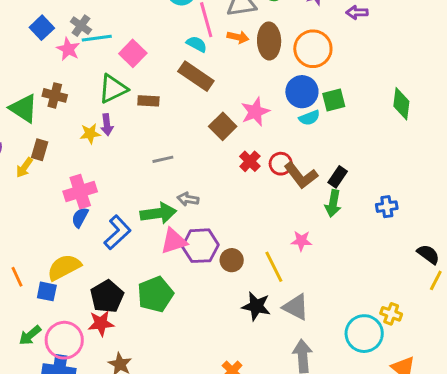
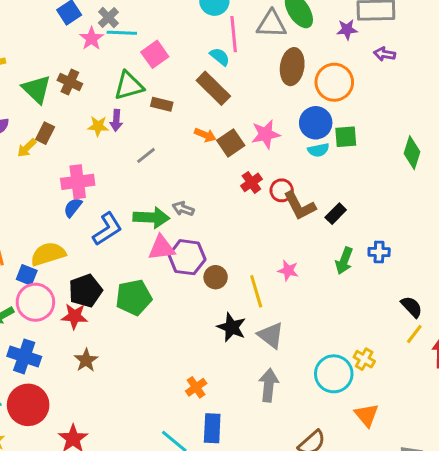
orange arrow: (238, 37) -> (205, 135), moved
gray line: (163, 159) -> (146, 155), moved, turned -36
green arrow: (333, 203) -> (344, 261), moved
pink circle: (64, 340) -> (35, 302), moved

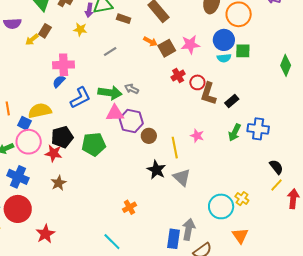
purple arrow: (116, 120) -> (89, 10), moved
brown L-shape: (300, 206) -> (208, 94), turned 40
blue cross: (379, 252) -> (258, 129), size x1.5
gray arrow: (269, 385) -> (189, 229), moved
blue rectangle: (212, 428) -> (174, 239), moved

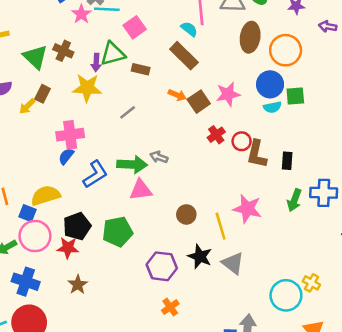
yellow star: (80, 29) -> (87, 88), size x1.6
black rectangle: (232, 101) -> (287, 161), turned -40
purple hexagon: (131, 121) -> (162, 266), moved
pink star: (197, 136) -> (247, 209), size x1.6

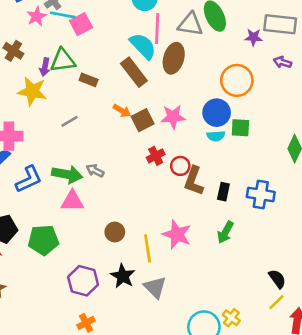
pink square: (135, 27) -> (81, 24), moved
cyan semicircle: (189, 29) -> (143, 46), size x1.6
brown ellipse: (250, 37) -> (174, 58), moved
blue cross: (324, 193) -> (261, 194), moved

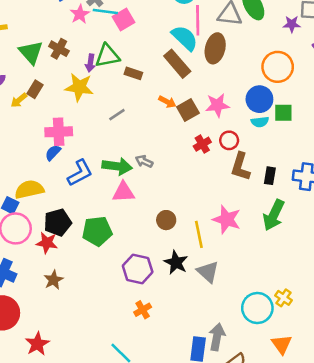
red circle: (180, 166) -> (229, 140), moved
green arrow: (225, 232) -> (274, 215), size x1.4

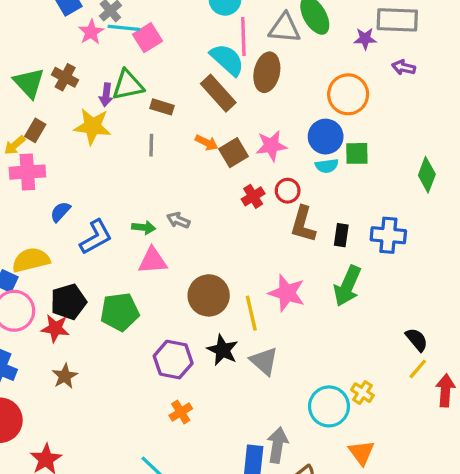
gray line: (117, 115) -> (151, 145), moved, turned -54
pink cross: (59, 132) -> (27, 172), moved
green arrow: (117, 166) -> (144, 227), size x0.6
brown circle: (166, 220) -> (209, 295), size x1.6

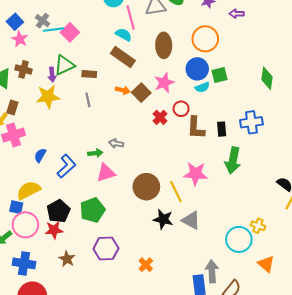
pink star: (91, 32) -> (20, 39), moved
cyan semicircle: (227, 60) -> (124, 35), size x0.7
brown ellipse: (267, 72) -> (164, 45), moved
purple hexagon: (173, 360) -> (106, 248), moved

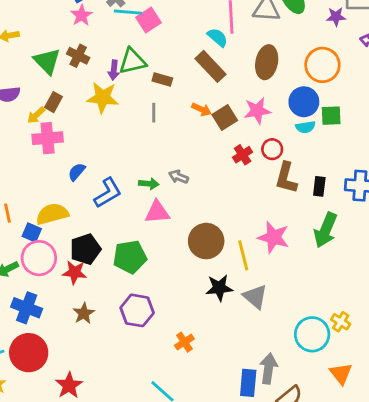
black star: (163, 219) -> (219, 288), turned -30

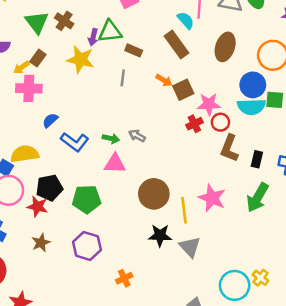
pink star: (257, 111) -> (209, 104), moved
cyan semicircle: (305, 127) -> (251, 107), size x1.6
blue L-shape: (108, 193) -> (75, 142), turned 60

